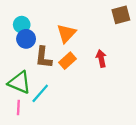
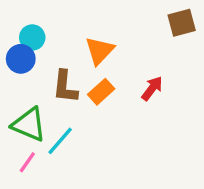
blue circle: (26, 39) -> (21, 59), moved
red arrow: (101, 58) -> (152, 88), turned 49
pink line: (18, 107) -> (27, 162), turned 32

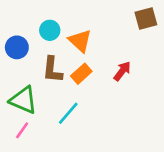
cyan circle: (32, 37) -> (50, 30), moved
orange triangle: (100, 51) -> (80, 41), turned -30
cyan line: (60, 141) -> (68, 113), moved

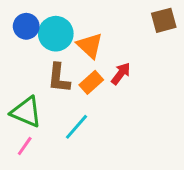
cyan circle: (50, 30) -> (56, 34), size x1.5
blue circle: (17, 47) -> (26, 26), moved
red arrow: (122, 71) -> (121, 74), moved

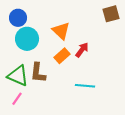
cyan circle: (56, 34) -> (27, 39), moved
brown L-shape: (59, 78) -> (38, 73), moved
cyan line: (76, 127) -> (85, 86), moved, turned 54

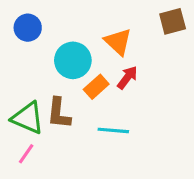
orange triangle: (61, 31) -> (118, 42), moved
cyan circle: (27, 39) -> (73, 60), moved
cyan line: (85, 86) -> (113, 130), moved

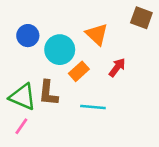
brown square: (173, 21) -> (141, 18), turned 35
blue circle: (28, 28) -> (28, 36), moved
red arrow: (127, 77) -> (117, 67), moved

